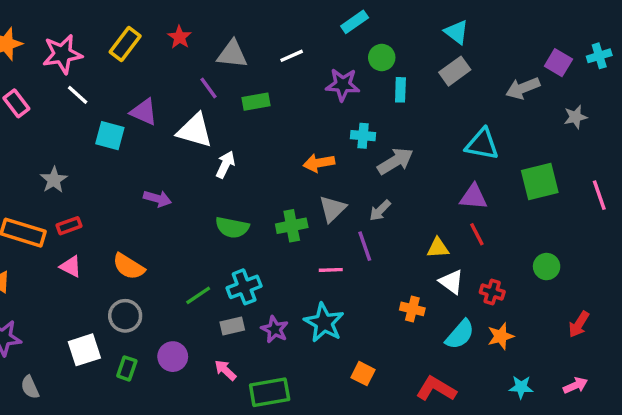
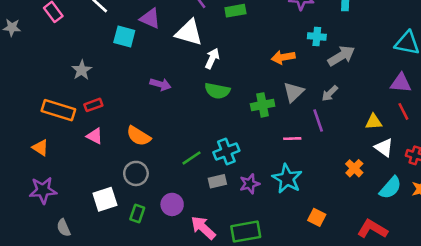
green semicircle: (232, 227) -> (217, 91), moved
orange cross: (412, 309) -> (354, 168), turned 30
purple star: (275, 329) -> (250, 184), turned 30
pink arrow: (225, 370) -> (203, 228), moved, size x1.5

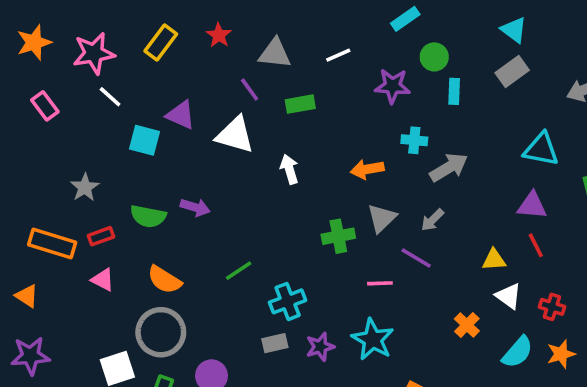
white arrow: (212, 58) -> (289, 169), moved, turned -42
green semicircle: (217, 91) -> (148, 216), moved
purple line: (318, 120) -> (416, 258), turned -40
green line: (191, 158) -> (239, 271), moved
gray circle: (136, 173) -> (161, 332), size x1.4

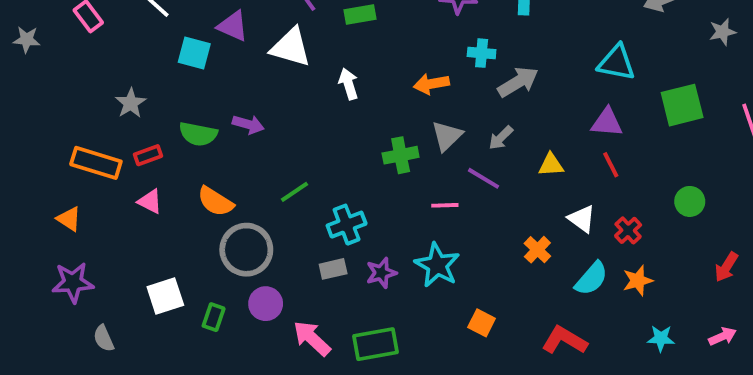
yellow triangle: (494, 260) -> (551, 165), moved
red cross: (552, 307) -> (628, 230), turned 30
gray circle: (161, 332) -> (246, 250), moved

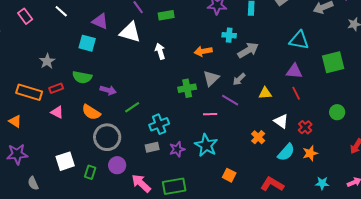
cyan square: (194, 53) -> (87, 43), moved
purple arrow: (248, 124) -> (108, 90), moved

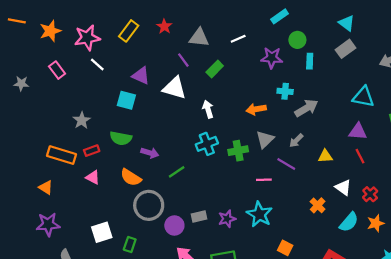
green rectangle: (166, 15) -> (215, 69), turned -35
cyan cross: (159, 124) -> (207, 144), moved
purple circle: (117, 165) -> (174, 226), moved

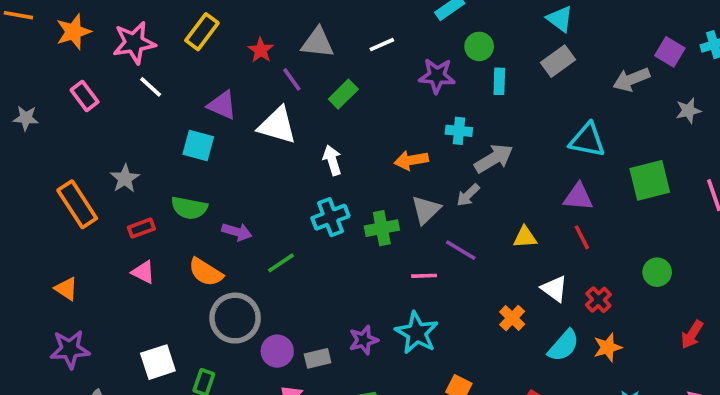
red star: (164, 26) -> (261, 50), moved
gray arrow: (296, 141) -> (468, 195), moved
orange rectangle: (61, 155) -> (77, 204), moved, turned 40
gray rectangle: (199, 217) -> (318, 358), moved

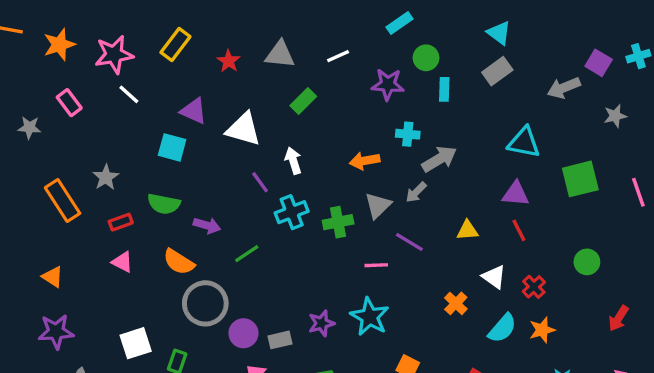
purple line: (292, 79) -> (260, 182), moved
gray star: (26, 118) -> (29, 128), moved

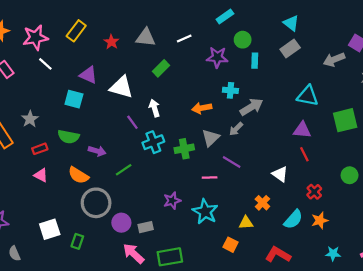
yellow triangle: (467, 230) -> (246, 223), moved
white triangle: (494, 277) -> (280, 174), moved
purple star: (321, 323) -> (172, 201), moved

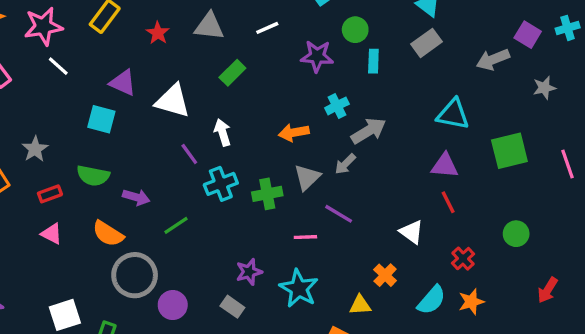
cyan cross: (230, 90) -> (337, 106), turned -32
gray rectangle: (146, 227) -> (232, 307), moved, turned 48

